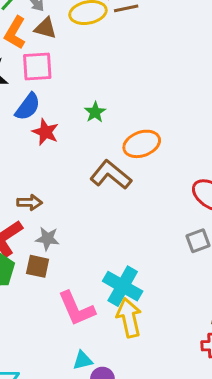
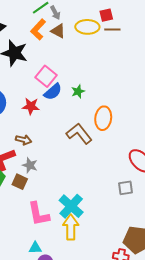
pink square: (37, 67) -> (46, 76), moved, turned 30
blue semicircle: (28, 107) -> (53, 92), moved
red star: (45, 132) -> (31, 106), moved, turned -30
orange ellipse: (142, 144) -> (103, 118), turned -75

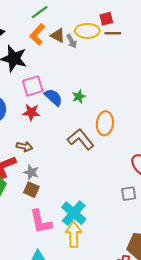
gray arrow: (55, 13) -> (72, 41), moved
pink square: (46, 76) -> (33, 86), moved, turned 35
blue semicircle: (53, 92) -> (53, 97), turned -96
brown square: (20, 182) -> (31, 190), moved

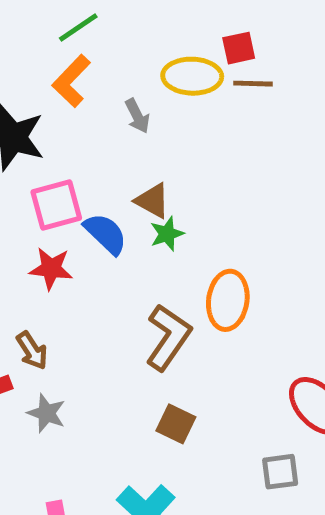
brown triangle: (58, 35) -> (152, 201), moved
gray arrow: (72, 41) -> (137, 116), moved
brown L-shape: (81, 139) -> (168, 337), turned 72
brown arrow: (24, 147) -> (32, 351), turned 42
brown square: (31, 190) -> (176, 424), moved

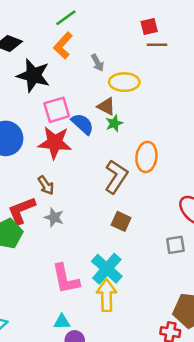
yellow ellipse: (192, 76) -> (124, 82), moved
red star: (51, 269) -> (55, 143), size x1.5

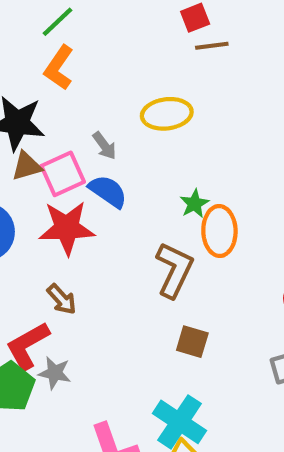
gray arrow: (98, 63) -> (104, 146), moved
brown triangle: (106, 106) -> (27, 166), moved, turned -36
green star: (114, 123) -> (194, 204), moved
gray star: (54, 217) -> (55, 373), moved

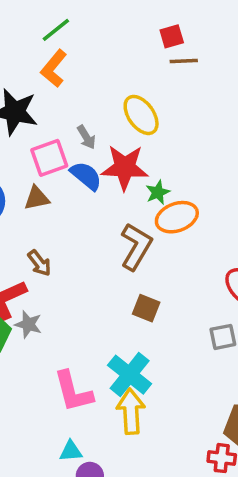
yellow ellipse: (167, 114) -> (141, 115), turned 57
brown triangle: (27, 166) -> (37, 198), moved
red star: (67, 228) -> (125, 167), moved
orange ellipse: (219, 231) -> (177, 217), turned 66

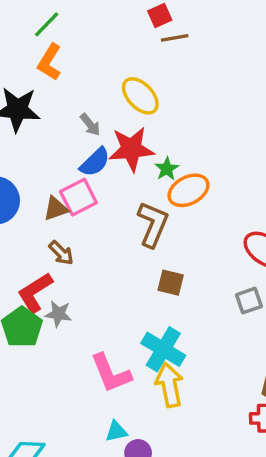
pink square: (49, 158) -> (78, 197), moved
blue semicircle: (86, 176) -> (95, 162), turned 104
brown triangle: (37, 198) -> (56, 209), moved

